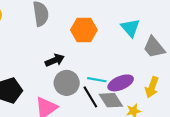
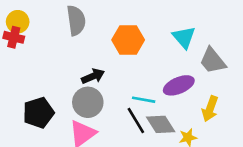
gray circle: (67, 83) -> (88, 102), moved
purple ellipse: (121, 83) -> (179, 85), moved

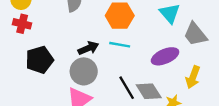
red cross: (14, 37) -> (22, 24), moved
cyan line: (144, 100) -> (120, 45), moved
black pentagon: (38, 113) -> (40, 60), moved

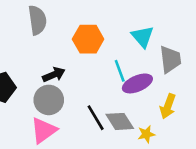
gray trapezoid: (195, 34) -> (170, 59), turned -148
cyan line: (120, 45) -> (120, 71), moved, turned 60

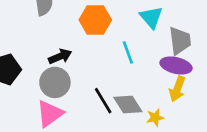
purple ellipse: (137, 83) -> (176, 65), moved, turned 36

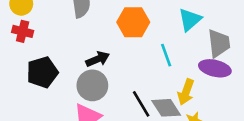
cyan triangle: (151, 17) -> (190, 20), turned 30
yellow arrow: (177, 89) -> (186, 92), moved

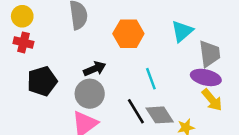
cyan line: (166, 55) -> (151, 79), moved
yellow arrow: (186, 92) -> (212, 100), moved, turned -60

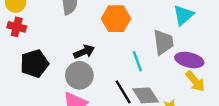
cyan triangle: (182, 31) -> (183, 15), moved
gray trapezoid: (210, 54) -> (163, 42), moved

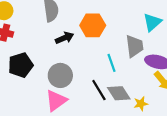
black arrow: (84, 52) -> (64, 38), moved

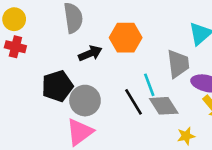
black pentagon: (21, 65) -> (57, 86), moved
black line: (99, 90) -> (134, 102), moved
gray diamond: (119, 93) -> (164, 106), moved

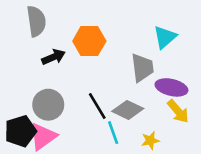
cyan line: (149, 85) -> (113, 133), moved
black pentagon: (57, 86) -> (20, 131), moved
gray diamond: (164, 106) -> (128, 110), turned -32

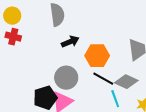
orange hexagon: (89, 41) -> (97, 56), moved
black line: (97, 106) -> (103, 79), turned -30

